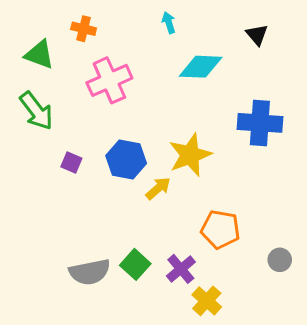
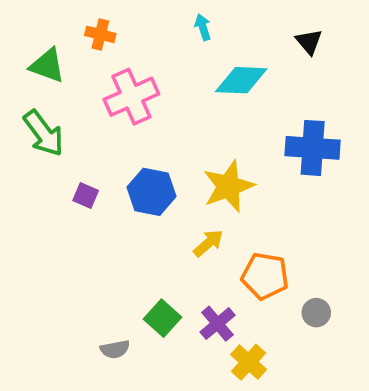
yellow arrow: (158, 188) -> (208, 243), moved
gray circle: (280, 260) -> (316, 313), moved
gray semicircle: (90, 272) -> (115, 349), moved, size x0.6

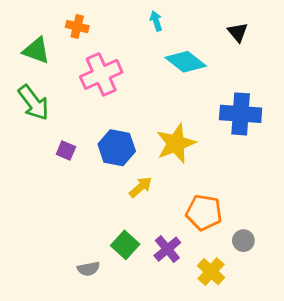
cyan diamond: (241, 80) -> (186, 62), turned 36
yellow arrow: (208, 243) -> (141, 187), moved
yellow cross: (249, 362) -> (211, 272), moved

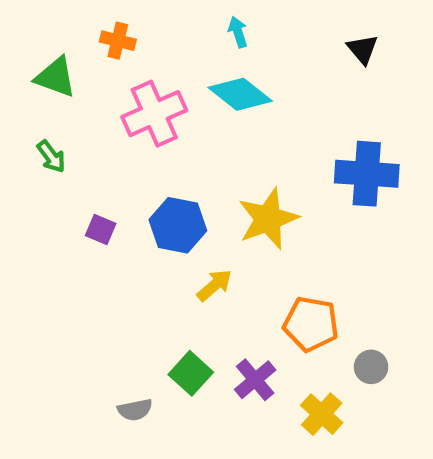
cyan diamond: (186, 62) -> (240, 94), moved
green arrow: (34, 103) -> (51, 157), size x0.6

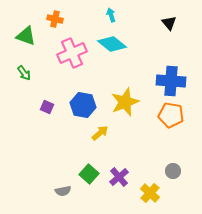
orange pentagon: (311, 324) -> (171, 115), moved

